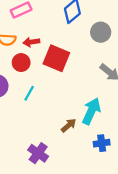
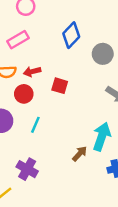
red square: (56, 58) -> (60, 86), size x0.6
purple cross: (38, 153) -> (27, 169), moved

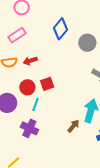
red square: (60, 86) -> (47, 84), moved, turned -32
red circle: (24, 94) -> (27, 87), moved
purple cross: (27, 169) -> (29, 128), moved

